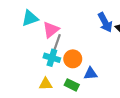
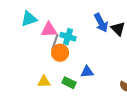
pink triangle: (51, 30) -> (49, 30), turned 36
cyan cross: (52, 58) -> (68, 37), moved
orange circle: (73, 59) -> (60, 53), moved

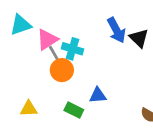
pink triangle: (49, 30) -> (47, 40), turned -30
gray line: (55, 42) -> (55, 55), turned -49
yellow triangle: (44, 82) -> (29, 109), moved

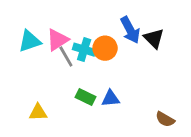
cyan triangle: (21, 25) -> (30, 41), moved
orange circle: (62, 70) -> (105, 48), moved
green rectangle: (74, 110) -> (85, 97), moved

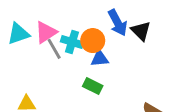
green rectangle: (85, 97) -> (93, 86), moved
blue triangle: (111, 98) -> (100, 58), moved

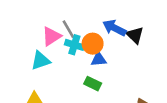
blue arrow: (118, 23) -> (114, 28), turned 145
cyan triangle: (18, 34) -> (41, 61), moved
gray line: (54, 49) -> (68, 29), moved

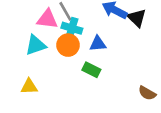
pink triangle: (51, 36) -> (47, 19), turned 40
orange circle: (93, 44) -> (68, 45), moved

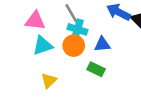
pink triangle: (47, 19) -> (35, 21), moved
yellow triangle: (29, 87) -> (49, 80), moved, turned -42

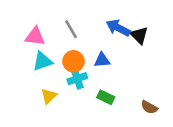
cyan cross: (77, 29) -> (77, 79), moved, turned -36
green rectangle: (96, 69) -> (106, 97), moved

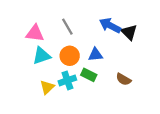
cyan cross: (77, 79) -> (67, 80), moved
green rectangle: (106, 97) -> (89, 75), moved
brown semicircle: (149, 107) -> (123, 79), moved

